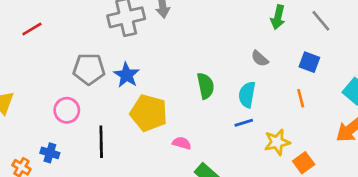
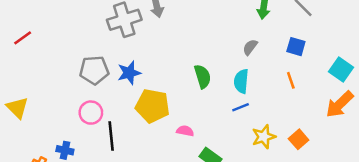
red line: (32, 29) -> (23, 38), moved
gray semicircle: (260, 59) -> (250, 47), turned 91
blue star: (126, 75) -> (129, 73), turned 30
pink circle: (67, 110) -> (91, 113), moved
yellow star: (277, 142) -> (264, 137), moved

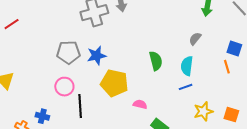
blue square: (296, 47) -> (234, 48), moved
orange square: (299, 139) -> (231, 115), turned -35

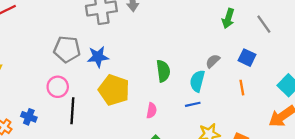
gray semicircle: (195, 39) -> (213, 61), moved
blue square: (234, 48) -> (247, 58), moved
pink semicircle: (140, 104) -> (152, 111), moved, turned 80

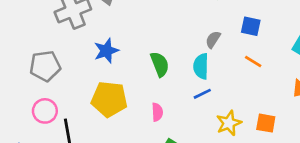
blue star: (98, 57) -> (106, 51), moved
orange line: (242, 88) -> (253, 62), turned -35

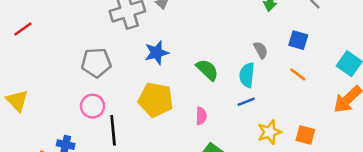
gray semicircle: (213, 39) -> (261, 50), turned 114
green semicircle: (160, 64) -> (207, 70), turned -30

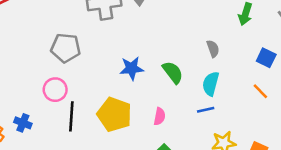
gray semicircle: (261, 50) -> (213, 49), moved
blue star: (157, 53) -> (132, 68), moved
yellow pentagon: (156, 100) -> (114, 114), moved

